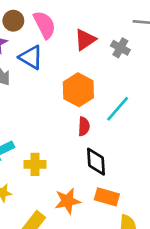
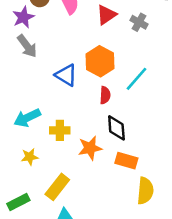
blue triangle: (31, 57) -> (66, 75), moved
orange star: (68, 201) -> (90, 148), moved

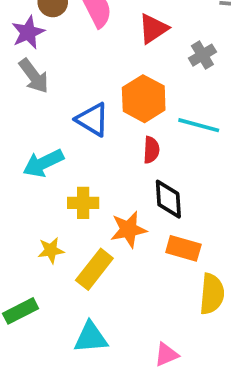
gray cross: (139, 22) -> (202, 55), moved, turned 30
cyan line: (137, 79) -> (199, 125), turned 64
cyan arrow: (27, 118) -> (43, 163), moved
yellow star: (30, 157) -> (51, 250), moved
yellow rectangle: (57, 187) -> (94, 269), moved

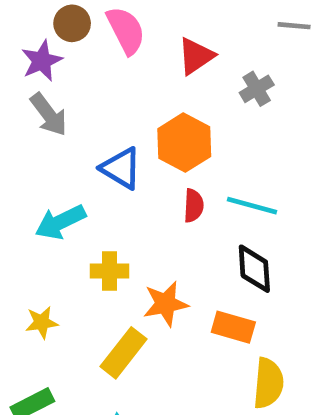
cyan line: (199, 125) -> (252, 206), moved
black diamond: (168, 199) -> (254, 269), moved
yellow star: (51, 250) -> (42, 322), moved

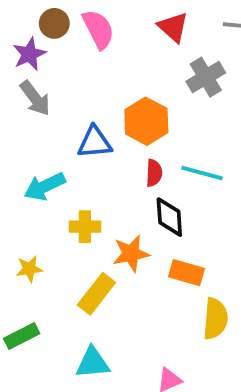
red triangle: (196, 56) -> (173, 27), moved, turned -44
gray cross: (257, 89) -> (206, 77), size x1.4
blue triangle: (121, 168) -> (95, 142), turned -36
black diamond: (254, 269) -> (169, 217), moved

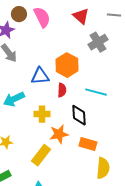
red semicircle: (154, 173) -> (62, 90), moved
yellow cross: (85, 227) -> (42, 114), moved

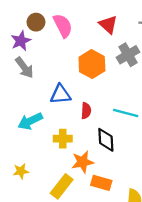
orange hexagon: (67, 65) -> (92, 64), moved
orange rectangle: (88, 144) -> (101, 183), moved

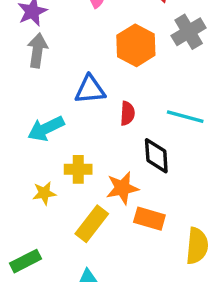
gray arrow: (24, 68) -> (37, 50), turned -135
yellow cross: (63, 139) -> (78, 169), moved
yellow star: (21, 171) -> (44, 193), moved

